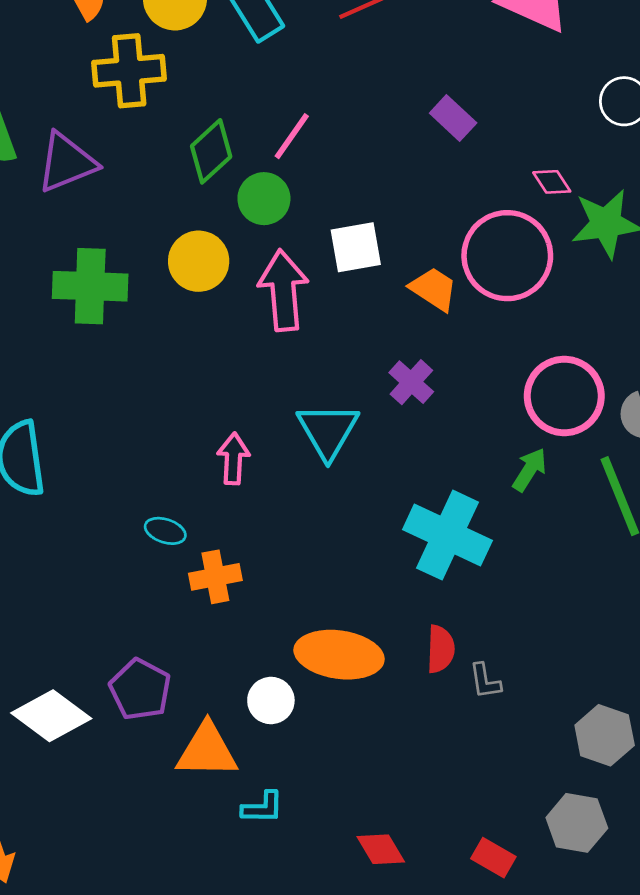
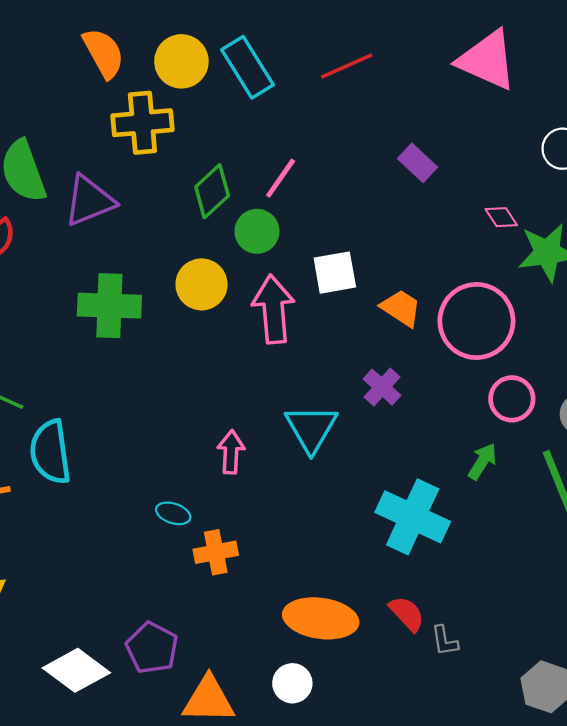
pink circle: (507, 256) -> (476, 321), moved
pink circle: (564, 396) -> (512, 399), size x0.7
red semicircle: (441, 649) -> (407, 614), turned -45
white circle: (271, 701) -> (292, 683), moved

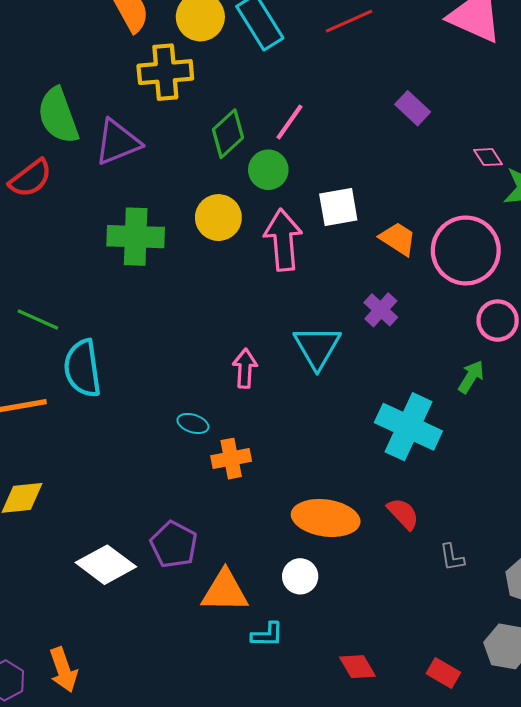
gray L-shape: (445, 641) -> (452, 557), moved

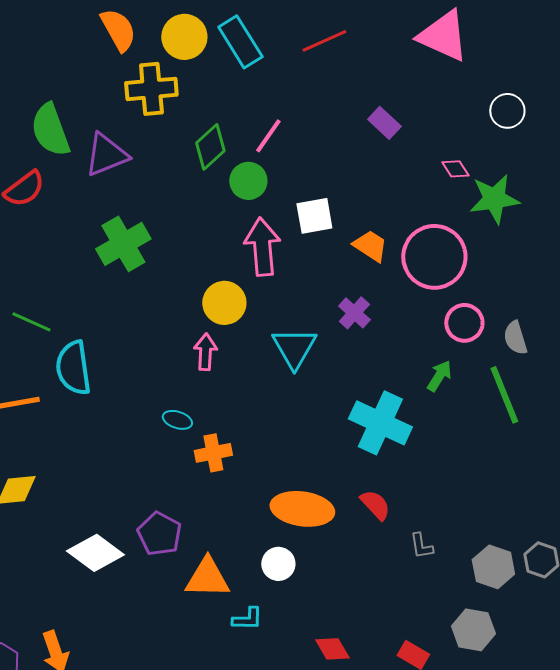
yellow circle: (218, 218) -> (224, 303), moved
green cross: (136, 237) -> (123, 244), turned -32
pink arrow: (245, 368) -> (205, 352), moved

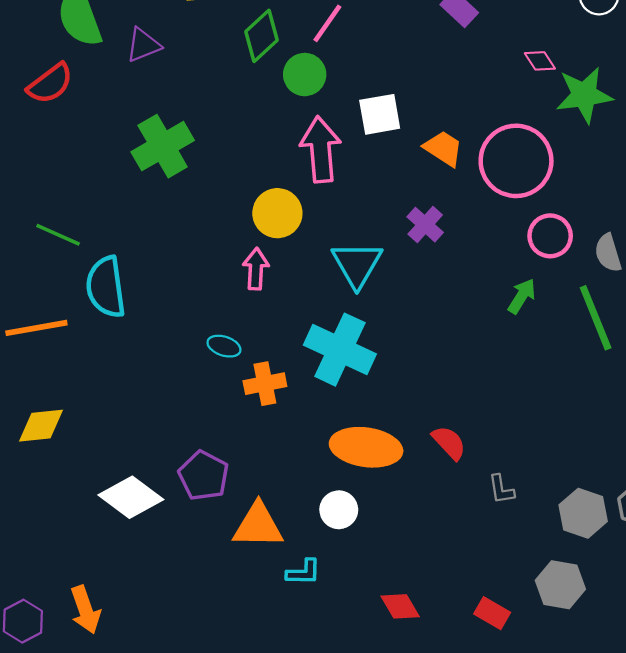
purple triangle: (106, 155) -> (143, 45), size x0.7
cyan cross: (380, 423) -> (340, 350), moved

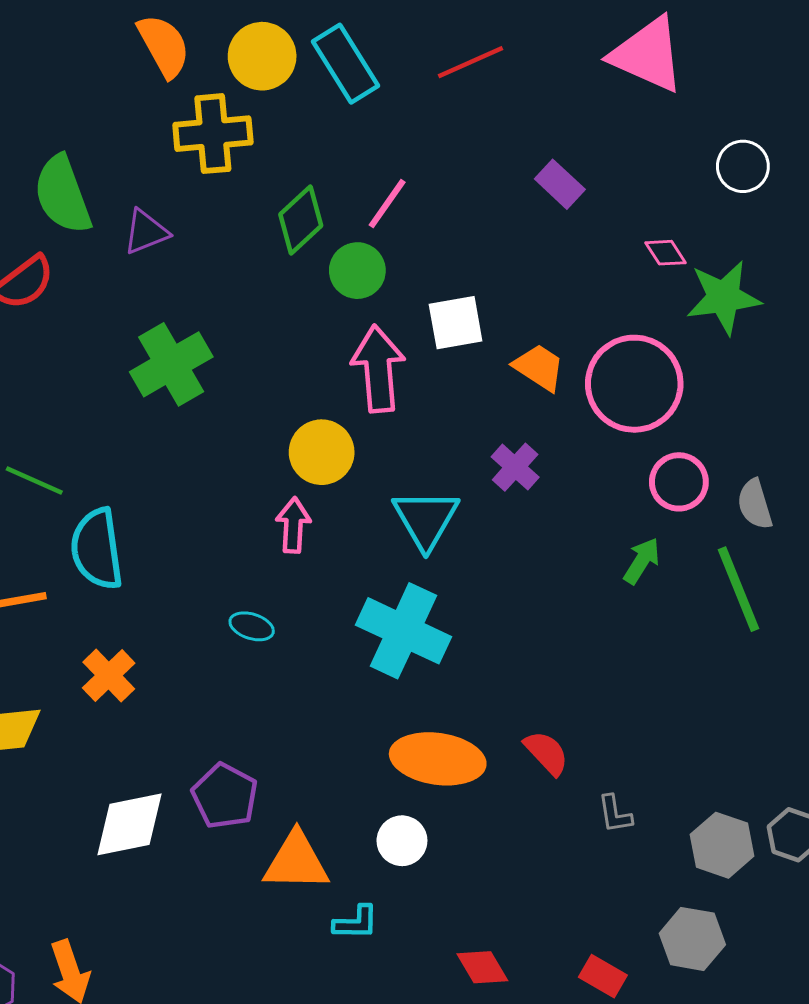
orange cross: (265, 384) -> (109, 675), moved, turned -33
white diamond: (131, 497) -> (130, 824), turned -48

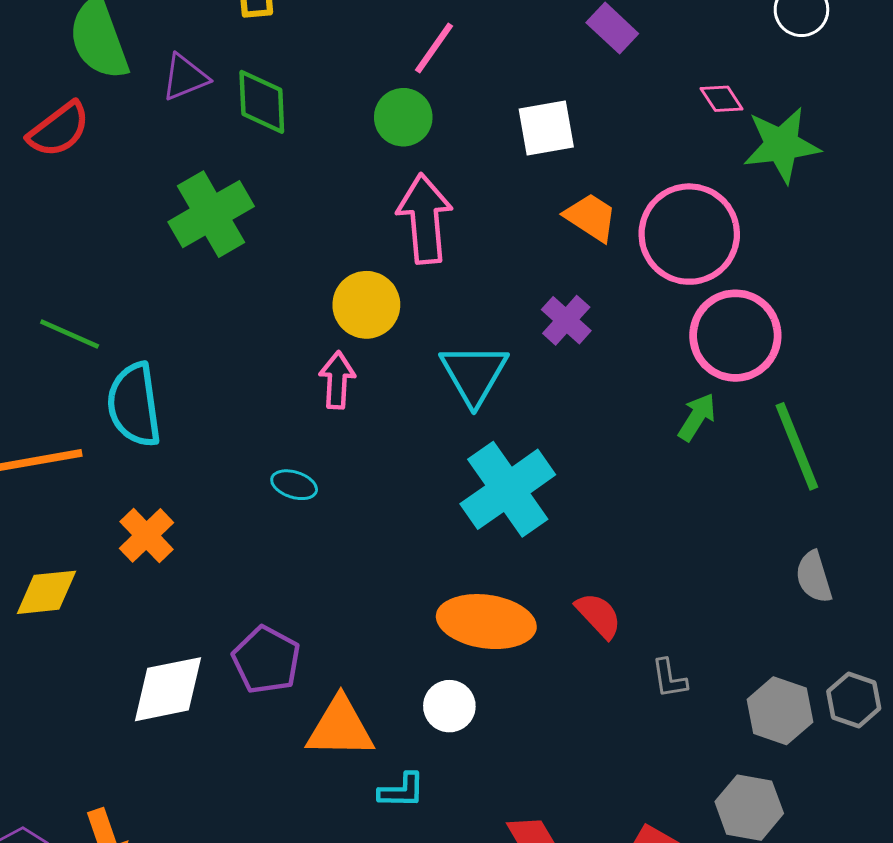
green diamond: (301, 220) -> (262, 102), moved, turned -50
white square: (456, 323) -> (546, 128), moved
pink circle: (679, 482) -> (735, 336), size x1.5
gray semicircle: (755, 504) -> (814, 577), moved
cyan cross: (403, 631) -> (508, 489), moved, turned 30

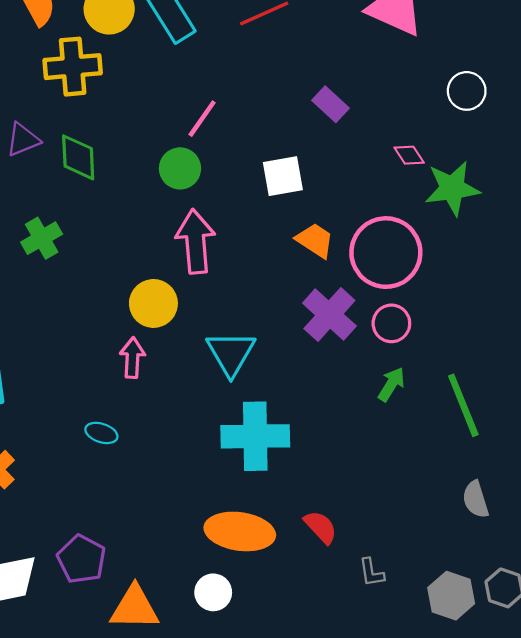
green cross: (211, 214) -> (42, 238), size x0.7
purple cross: (566, 320) -> (329, 315), moved, size x1.5
pink circle: (735, 336) -> (391, 323), moved, size x0.6
cyan cross: (508, 489) -> (255, 436), turned 34

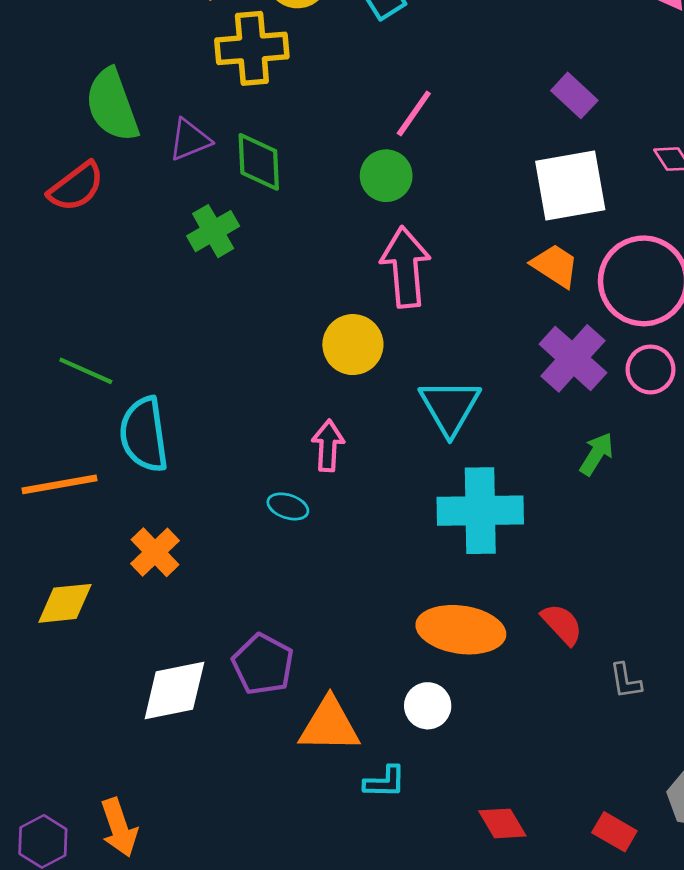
white square: (283, 176) -> (570, 185), moved, size x1.4
green cross: (42, 238) -> (213, 231), moved
pink arrow: (132, 358) -> (328, 446), moved
green arrow: (391, 384) -> (597, 454), moved

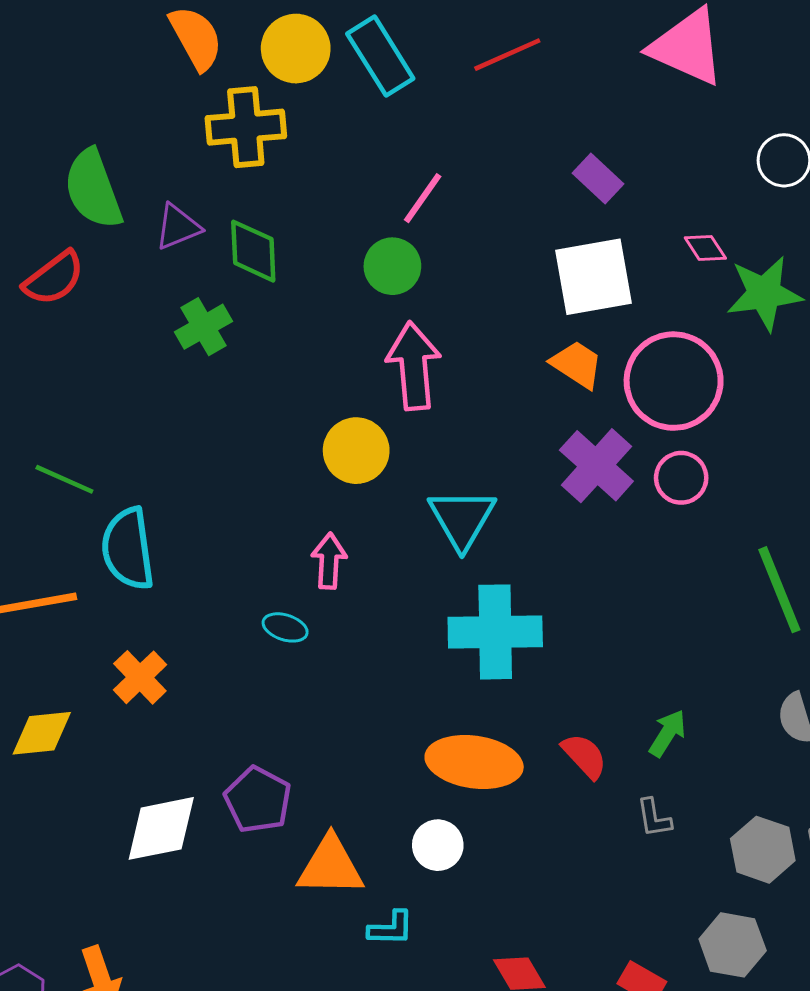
green arrow: (597, 454) -> (668, 733), moved

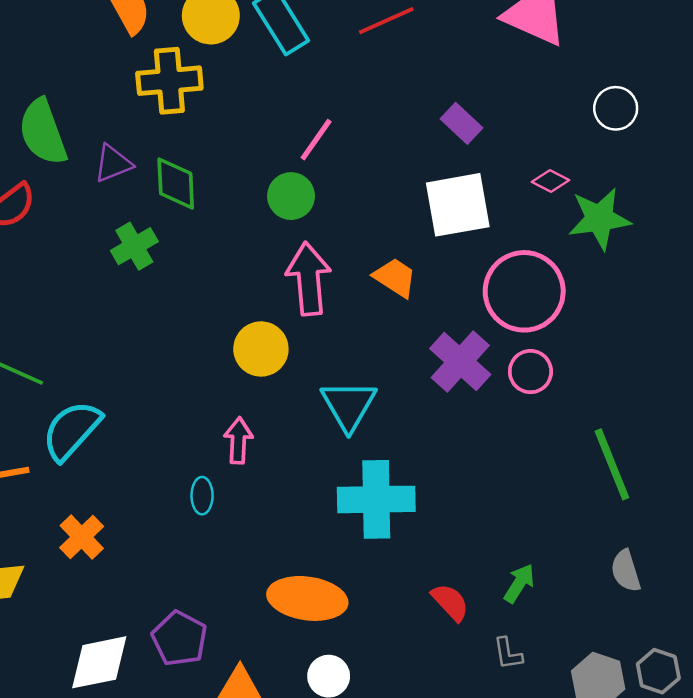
pink diamond: (705, 248) -> (550, 181), turned -30
orange trapezoid: (577, 364) -> (395, 278), moved
cyan semicircle: (128, 549) -> (72, 430), turned 50
cyan ellipse: (285, 627) -> (202, 496), turned 72
orange ellipse: (474, 762) -> (307, 598), moved

